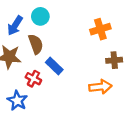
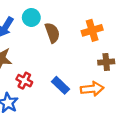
brown semicircle: (36, 44) -> (52, 33), moved
blue rectangle: (54, 66) -> (61, 85), moved

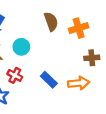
cyan circle: (31, 17) -> (21, 47), moved
brown semicircle: (52, 33) -> (51, 22), moved

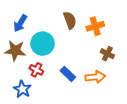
cyan circle: (21, 47) -> (43, 44), size x1.5
brown cross: (92, 58) -> (107, 54), turned 32

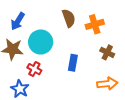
blue rectangle: (68, 74) -> (73, 63), moved, turned 56
orange arrow: (95, 77) -> (107, 84), moved

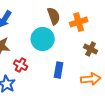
cyan circle: (41, 42) -> (43, 39), moved
blue rectangle: (73, 63) -> (59, 70), moved

